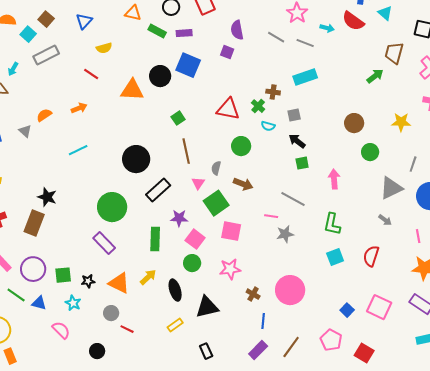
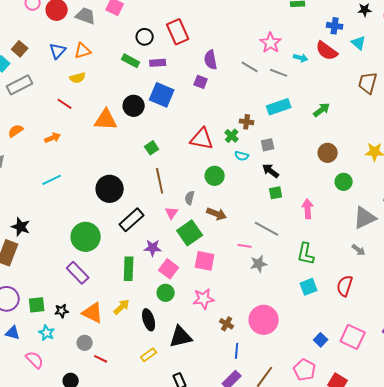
orange triangle: (133, 13) -> (83, 51), moved, turned -30
green arrow: (375, 76) -> (322, 110), moved
orange semicircle: (44, 115) -> (16, 131), moved

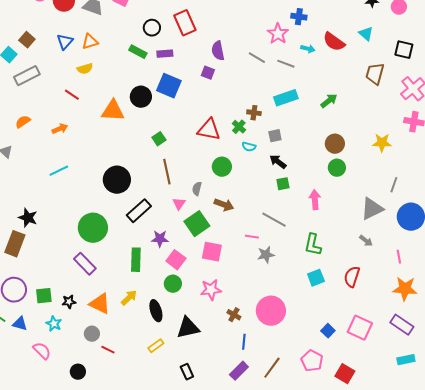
blue cross: (335, 26) -> (299, 17), moved
green circle: (344, 182) -> (337, 168), moved

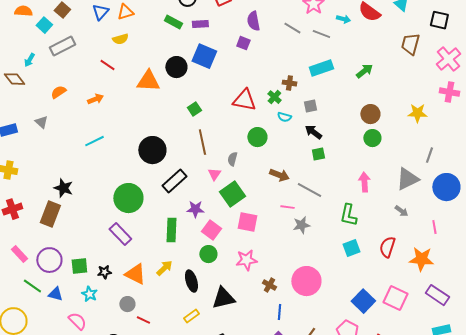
pink arrow: (315, 200) -> (364, 182), moved
brown arrow: (224, 205) -> (279, 175), moved
orange star: (405, 289) -> (421, 259), moved
blue square: (328, 331) -> (363, 301), size x1.6

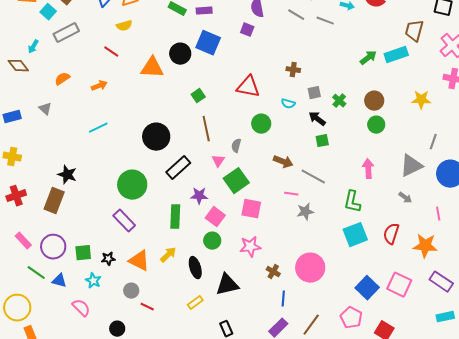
cyan rectangle: (321, 68) -> (396, 55), moved
green cross: (274, 97) -> (339, 101), moved
cyan square: (351, 248) -> (355, 235), size x1.4

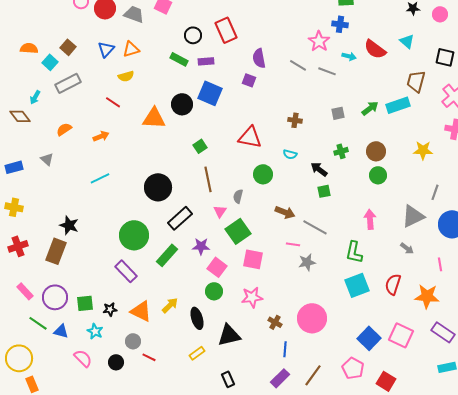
gray square: (314, 93) -> (338, 113), moved
green cross: (339, 101) -> (341, 151), turned 32
green rectangle: (175, 217) -> (167, 255), moved, turned 40
black circle: (117, 329) -> (116, 362), moved

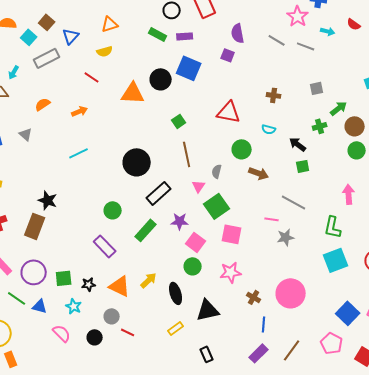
blue triangle: (106, 49) -> (71, 36), moved
red semicircle: (375, 49) -> (354, 24), size x0.6
green arrow: (370, 108) -> (339, 108), moved
brown arrow: (285, 212) -> (259, 173), moved
green circle: (134, 235) -> (113, 210), size x0.6

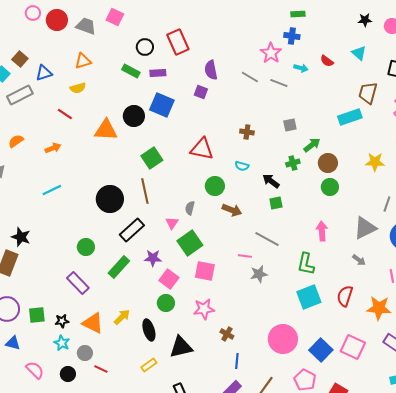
blue triangle: (71, 36) -> (44, 73), turned 30
green square: (179, 121) -> (152, 158), size x1.5
brown line: (187, 154) -> (145, 191), moved
pink circle: (291, 293) -> (283, 339), moved
cyan star: (74, 306) -> (62, 343), moved

